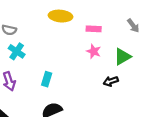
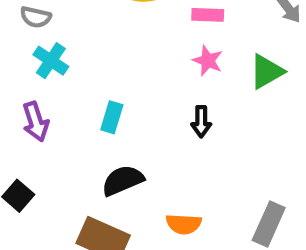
black arrow: (111, 81) -> (201, 122), moved, turned -72

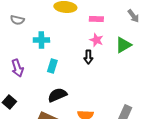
cyan cross: (51, 61) -> (41, 40), moved, turned -35
black arrow: (201, 122) -> (88, 57), moved

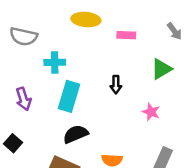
gray semicircle: (17, 20) -> (23, 36), size x1.5
pink star: (96, 40) -> (151, 112), moved
cyan rectangle: (52, 66) -> (69, 96), size x1.6

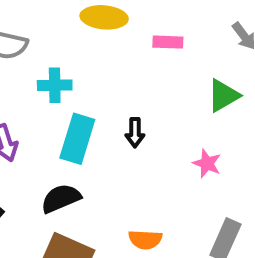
black arrow: (116, 85) -> (135, 133), moved
black semicircle: (76, 134) -> (61, 198), moved

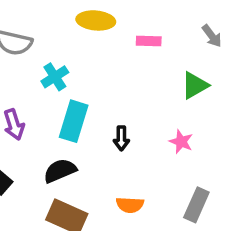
cyan cross: (55, 85) -> (55, 77), turned -32
black arrow: (135, 133) -> (121, 138), moved

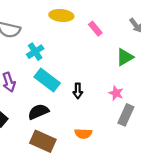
pink rectangle: (149, 41) -> (95, 29), turned 48
cyan rectangle: (74, 121) -> (47, 80), turned -70
gray rectangle: (196, 205) -> (126, 115), moved

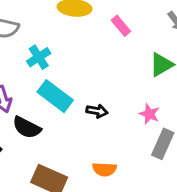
black arrow: (78, 91) -> (97, 111), turned -80
black semicircle: (38, 112) -> (27, 127), moved, turned -130

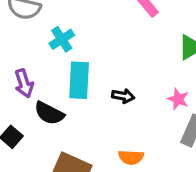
cyan rectangle: (55, 96) -> (79, 80), turned 56

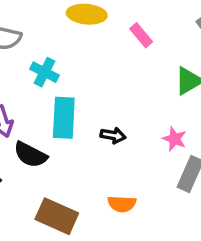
cyan cross: (62, 39) -> (45, 72), turned -30

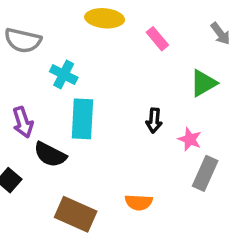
black arrow: (113, 135) -> (154, 121), moved, turned 85

